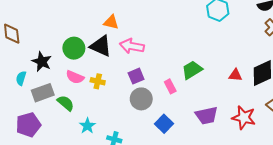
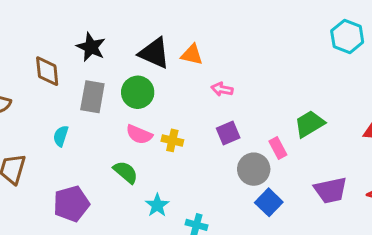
black triangle: (101, 46) -> (154, 53), moved
pink arrow: (132, 46) -> (222, 89), size x0.6
black star: (42, 62) -> (91, 47), moved
gray rectangle: (43, 93) -> (92, 97), moved, turned -60
gray circle: (141, 99) -> (254, 169), moved

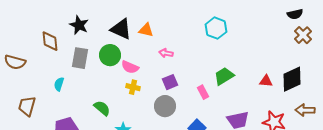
cyan hexagon: (347, 36) -> (216, 28), moved
pink semicircle: (139, 134) -> (130, 67), moved
gray circle: (254, 169) -> (165, 106), moved

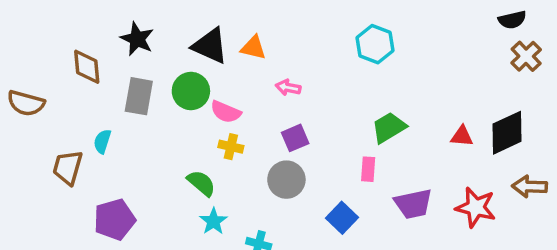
pink rectangle: (203, 92) -> (368, 169), moved, turned 32
brown trapezoid: (27, 106) -> (68, 167), moved
green semicircle: (102, 108) -> (201, 183), moved

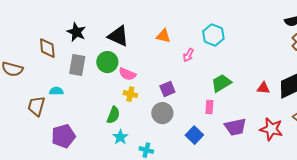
orange triangle: (253, 48) -> (163, 36), moved
pink arrow: (288, 88) -> (188, 55), moved, turned -72
cyan semicircle: (102, 141) -> (56, 91), turned 72
green semicircle: (201, 183) -> (113, 115), turned 72

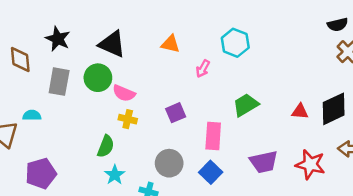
pink rectangle: (209, 107) -> (213, 136), moved, size x1.5
gray circle: (162, 113) -> (169, 163), moved

